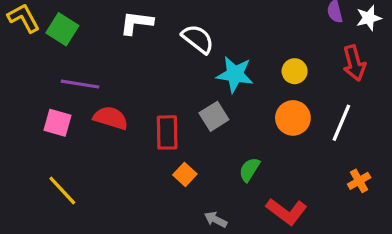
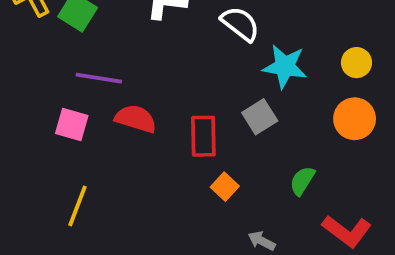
yellow line: (62, 191) -> (78, 206), turned 64

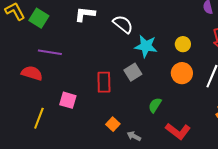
red semicircle: (136, 119) -> (32, 73), moved
pink square: (72, 125) -> (68, 100), moved
orange square: (225, 187) -> (113, 124), moved

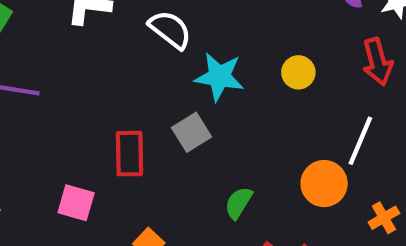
orange circle: (182, 73) -> (324, 184), moved
pink square: (68, 100) -> (76, 203), moved

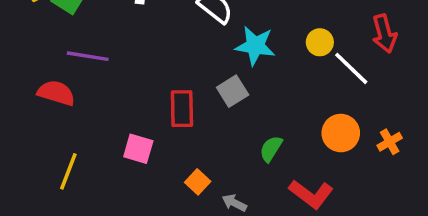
white line: (360, 141) -> (351, 68), moved, turned -69
orange cross: (384, 218) -> (390, 142), moved

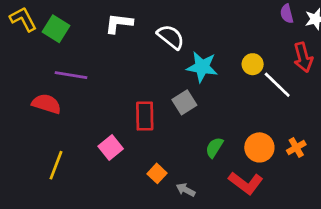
orange circle: (341, 133) -> (259, 147), moved
orange cross: (390, 142) -> (296, 147), moved
pink square: (138, 149) -> (111, 147), turned 35

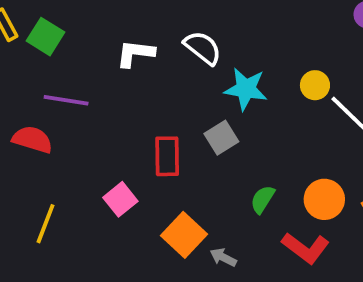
white L-shape: (119, 23) -> (135, 53), moved
orange square: (157, 173) -> (184, 235), size x1.6

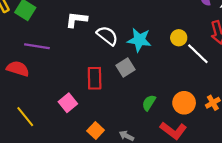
white semicircle: (203, 48) -> (107, 36), moved
yellow line: (46, 224) -> (25, 117), turned -60
orange square: (184, 235) -> (96, 130), moved, size x0.7

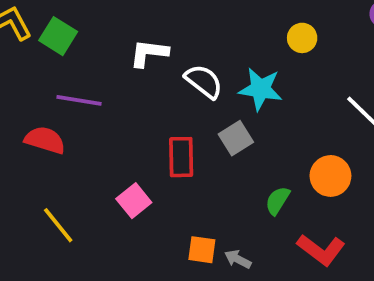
yellow circle: (179, 38) -> (302, 38), moved
orange circle: (184, 103) -> (330, 176), moved
orange square: (96, 130) -> (202, 250), moved, turned -35

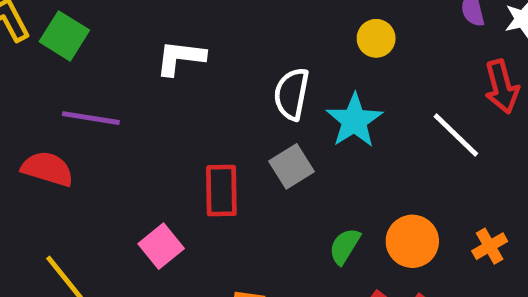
white semicircle: (204, 81) -> (292, 94), moved, turned -117
cyan star: (261, 89) -> (354, 120), moved, turned 30
orange circle: (330, 176) -> (412, 241), moved

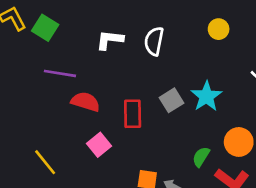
white semicircle: (292, 94) -> (154, 41), moved
cyan star: (354, 120) -> (206, 96), moved
red semicircle: (47, 169) -> (85, 102), moved
green semicircle: (345, 246) -> (201, 157), moved

